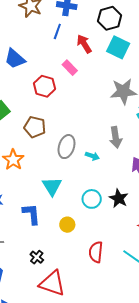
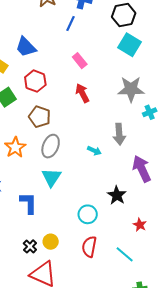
red arrow: (84, 44) -> (82, 93), moved
red hexagon: (44, 86) -> (35, 81), moved
gray ellipse: (67, 147) -> (51, 146), moved
cyan circle: (92, 199) -> (88, 214), moved
yellow circle: (67, 225) -> (51, 242), moved

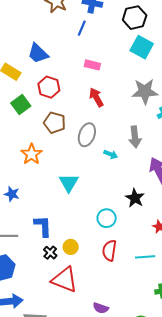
pink rectangle: (80, 61) -> (92, 65), turned -35
gray ellipse: (51, 146) -> (87, 135), moved
blue L-shape: (28, 203) -> (43, 226), moved
cyan line: (125, 254) -> (145, 257), turned -42

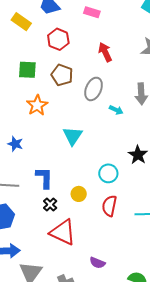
pink rectangle: (92, 65) -> (92, 12), moved
green square: (21, 104) -> (27, 70), moved, turned 36
yellow circle: (71, 247) -> (79, 194), moved

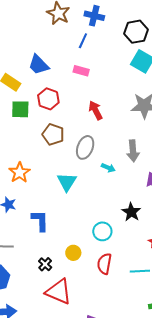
green square: (27, 70) -> (20, 109), moved
orange star: (37, 105) -> (19, 172), moved
cyan triangle: (73, 136) -> (67, 182), moved
blue L-shape: (44, 178) -> (40, 221), moved

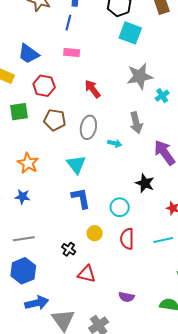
green square: (20, 109) -> (19, 112), moved
blue L-shape: (40, 221) -> (81, 198), moved
red triangle: (59, 292) -> (87, 274), size x0.7

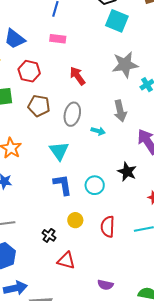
cyan circle: (120, 207) -> (95, 185), moved

